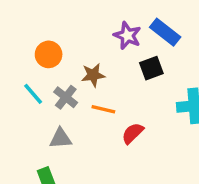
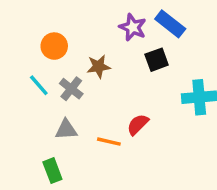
orange line: (103, 109) -> (109, 142), moved

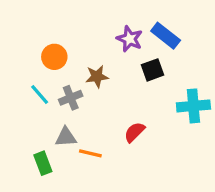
gray cross: (71, 89) -> (71, 98), turned 30
orange line: (109, 142) -> (90, 153), moved
green rectangle: (52, 171) -> (43, 163), moved

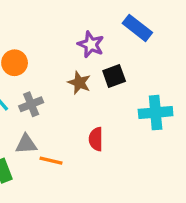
blue rectangle: (166, 36) -> (137, 28), moved
brown star: (97, 76) -> (79, 83), moved, turned 30
red semicircle: (134, 132) -> (96, 139), turned -45

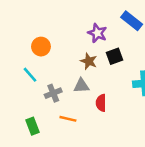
gray cross: (31, 104) -> (53, 93), moved
gray triangle: (26, 144) -> (81, 86), moved

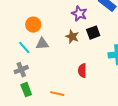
gray triangle: (81, 86) -> (42, 44), moved
gray cross: (53, 93) -> (21, 70), moved
orange line: (68, 119) -> (57, 94), moved

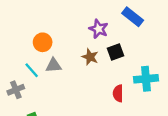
gray cross: (21, 70) -> (16, 90), moved
red semicircle: (82, 71) -> (118, 93), moved

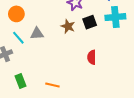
orange circle: (43, 42) -> (16, 14), moved
cyan cross: (146, 79) -> (115, 17), moved

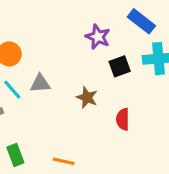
brown star: (68, 26) -> (87, 97), moved

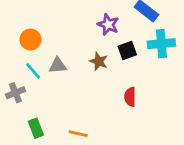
brown star: (87, 97) -> (99, 61), moved

